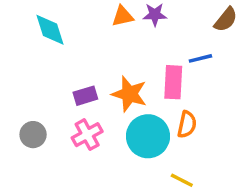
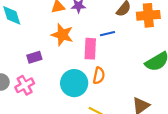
orange star: (129, 94) -> (62, 35), moved
pink cross: (87, 135) -> (25, 85), moved

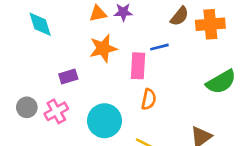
orange star: (62, 35) -> (103, 48), turned -30
cyan circle: (74, 83) -> (105, 121), moved

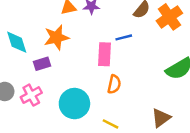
cyan diamond: (40, 24) -> (17, 42), moved
orange cross: (210, 24) -> (169, 17), turned -30
orange star: (103, 48) -> (56, 37), moved

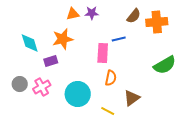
orange cross: (169, 17) -> (157, 22), turned 30
brown triangle: (161, 118) -> (132, 98), moved

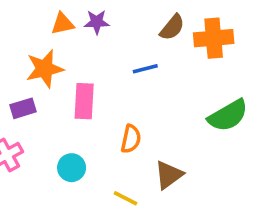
pink rectangle: (103, 53) -> (84, 101), moved
cyan circle: (78, 94) -> (72, 168), size x0.6

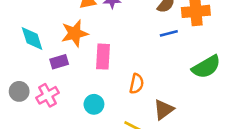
blue line: (145, 69) -> (169, 33), moved

